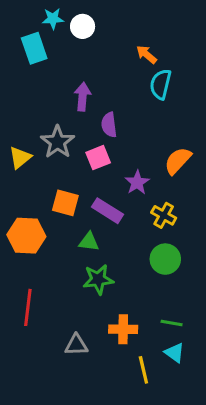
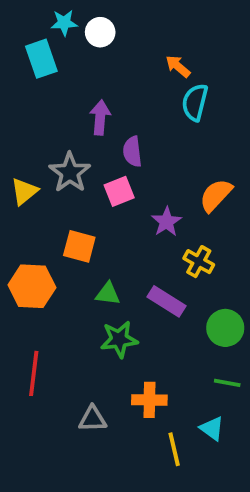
purple rectangle: (108, 211) -> (167, 301), moved
green circle: (165, 259) -> (225, 328), moved
green line: (172, 323) -> (227, 383), moved

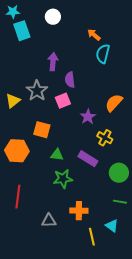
cyan star: (64, 23) -> (13, 12), moved

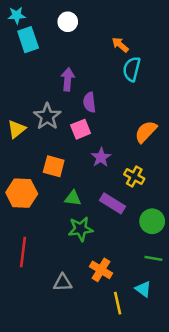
purple star: (88, 117) -> (101, 157), moved
orange cross: (79, 211) -> (101, 270), turned 30

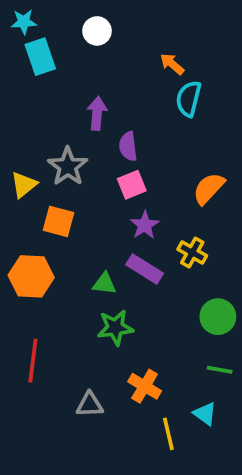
pink square: (81, 129) -> (132, 185), moved
orange square: (54, 166) -> (59, 221), moved
purple rectangle: (112, 203) -> (145, 269), moved

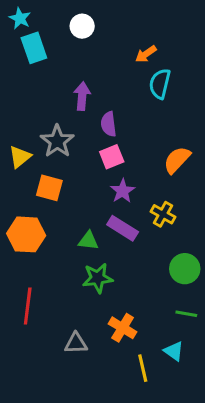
cyan star: (24, 22) -> (20, 18), turned 30
orange arrow: (172, 64) -> (146, 54), turned -75

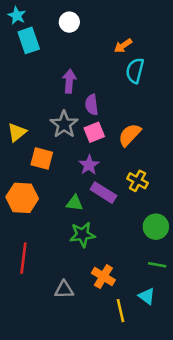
gray star: (57, 141) -> (64, 124), moved
orange semicircle: (177, 160) -> (130, 135), moved
purple star: (123, 191) -> (89, 165), moved

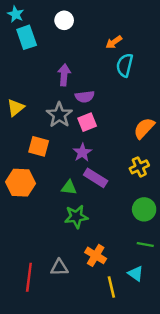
purple semicircle: (92, 105) -> (85, 97), turned -90
yellow triangle: (17, 132) -> (16, 108), moved
orange semicircle: (130, 135) -> (144, 128), moved
yellow cross: (138, 181) -> (139, 167), moved, turned 36
red line: (23, 258) -> (29, 277), moved

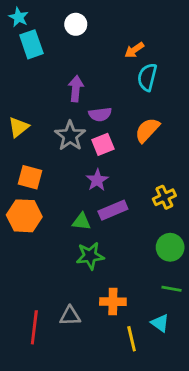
orange semicircle: (144, 128) -> (147, 130), moved
orange square: (39, 146) -> (30, 177), moved
purple rectangle: (96, 178) -> (113, 210), turned -55
orange cross: (96, 255) -> (113, 302), turned -30

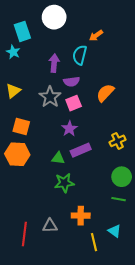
cyan star: (19, 17) -> (13, 52), moved
white circle: (76, 24) -> (54, 17), size x1.5
cyan semicircle: (147, 77) -> (80, 55), moved
green line: (172, 289) -> (119, 199), moved

